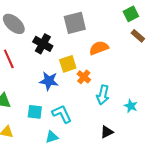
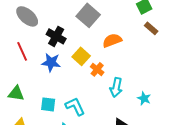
gray square: (75, 23) -> (88, 15), turned -35
yellow square: (68, 64) -> (81, 56), turned -30
blue star: (49, 81) -> (51, 62), moved

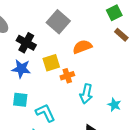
yellow square: (81, 56) -> (51, 63), turned 30
orange cross: (97, 69) -> (67, 76), turned 32
cyan square: (48, 104) -> (20, 100), moved

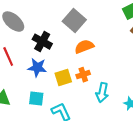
orange semicircle: (82, 47) -> (84, 47), moved
yellow square: (51, 63) -> (63, 78), moved

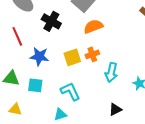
blue star: (37, 68) -> (39, 56), moved
cyan square: (36, 99) -> (35, 85), moved

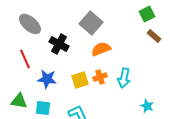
cyan arrow: (111, 72) -> (124, 78), moved

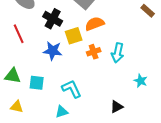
blue star: (47, 79) -> (53, 51), moved
yellow square: (80, 80) -> (74, 36), moved

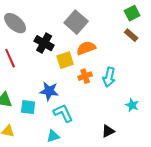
brown rectangle: (148, 11) -> (131, 35), moved
blue star: (53, 51) -> (49, 91), moved

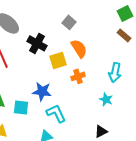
gray square: (76, 22) -> (69, 22), size x0.6
orange semicircle: (86, 48) -> (79, 48), turned 78
cyan arrow: (109, 77) -> (115, 72), moved
cyan star: (132, 105) -> (106, 99), moved

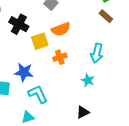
orange semicircle: (79, 48) -> (61, 29), turned 102

